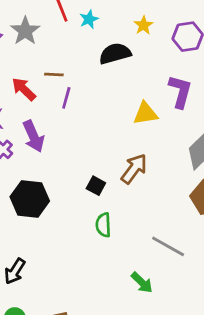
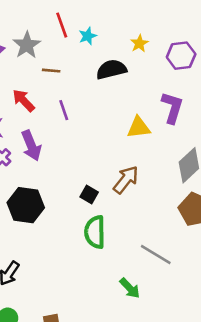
brown line: (54, 74) -> (51, 71), moved
purple line: (66, 98) -> (64, 110), turned -36
green semicircle: (103, 225) -> (95, 232), size x1.4

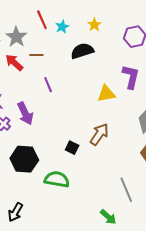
yellow star: (139, 43) -> (94, 25), moved
red arrow: (24, 100) -> (14, 63), moved
green semicircle: (95, 232) -> (57, 179), moved, turned 105
gray line: (156, 255) -> (126, 190), turned 40

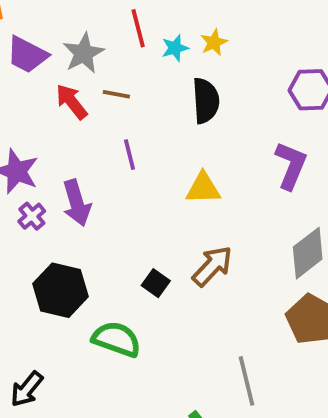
yellow star: (94, 25) -> (214, 42), moved
black semicircle: (82, 51) -> (206, 101), turned 95
yellow triangle: (106, 94) -> (203, 188), moved

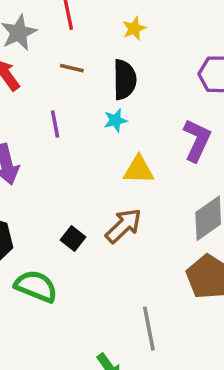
cyan star: (175, 48) -> (115, 120), moved
brown line: (116, 94) -> (72, 68), moved
yellow triangle: (203, 188) -> (139, 170), moved

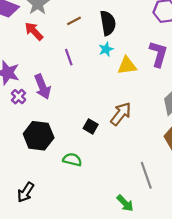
brown line: (72, 68) -> (74, 21), turned -32
yellow triangle: (139, 170) -> (127, 66), moved
green semicircle: (36, 286) -> (72, 160), size x0.7

